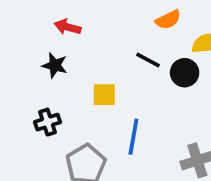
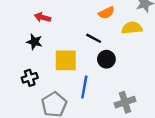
black circle: (185, 73) -> (106, 59), moved
yellow square: (104, 95) -> (66, 60), size x1.5

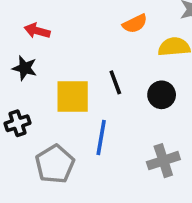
black line: (94, 38) -> (115, 82), moved, turned 42
black circle: (106, 59) -> (162, 95), moved

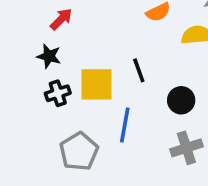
red arrow: (37, 31) -> (61, 19), turned 120
black circle: (162, 95) -> (181, 100), moved
black cross: (18, 123) -> (58, 93), moved

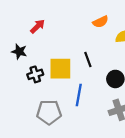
black star: (49, 56) -> (19, 52), moved
gray pentagon: (79, 151) -> (49, 112), turned 30

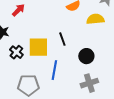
black cross: (35, 74) -> (16, 52), turned -32

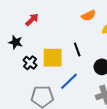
blue line: (54, 70) -> (69, 81), turned 36

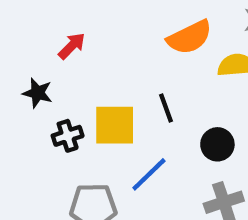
orange semicircle: (89, 16) -> (190, 37), size x1.5
black cross: (30, 63) -> (68, 136), turned 32

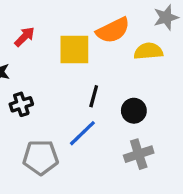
black line: (166, 108) -> (94, 96), moved, turned 35
yellow square: (115, 125) -> (74, 50), moved

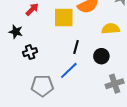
yellow semicircle: (148, 51) -> (111, 29), moved
gray cross: (139, 154) -> (115, 84), moved

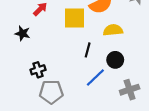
yellow semicircle: (111, 29) -> (113, 30), moved
black cross: (30, 52) -> (38, 70), moved
blue line: (69, 70) -> (95, 78), moved

